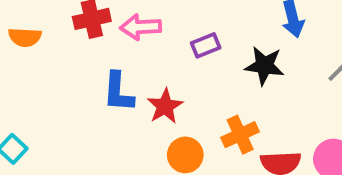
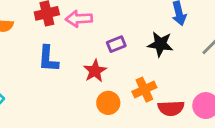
purple rectangle: (206, 45) -> (116, 44), moved
blue L-shape: (118, 92) -> (48, 59), moved

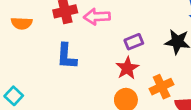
red star: (95, 71) -> (127, 68), moved

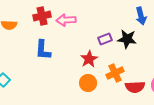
purple rectangle: (134, 42) -> (105, 39), moved

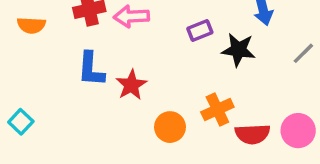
purple rectangle: (105, 39) -> (200, 30), moved
red star: (89, 59) -> (131, 85), moved

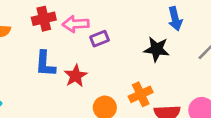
purple rectangle: (200, 30) -> (100, 39), moved

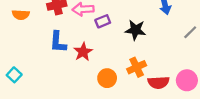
black star: (157, 49) -> (136, 30), moved

